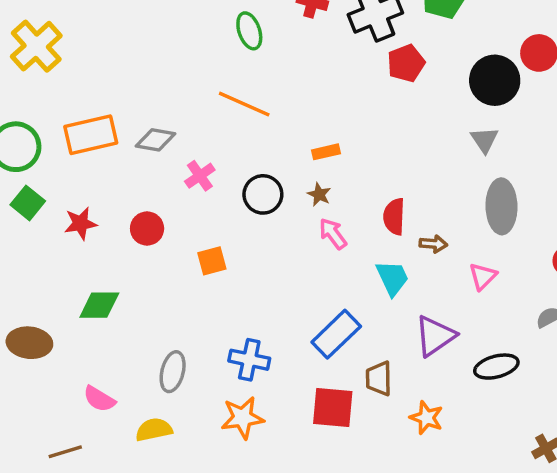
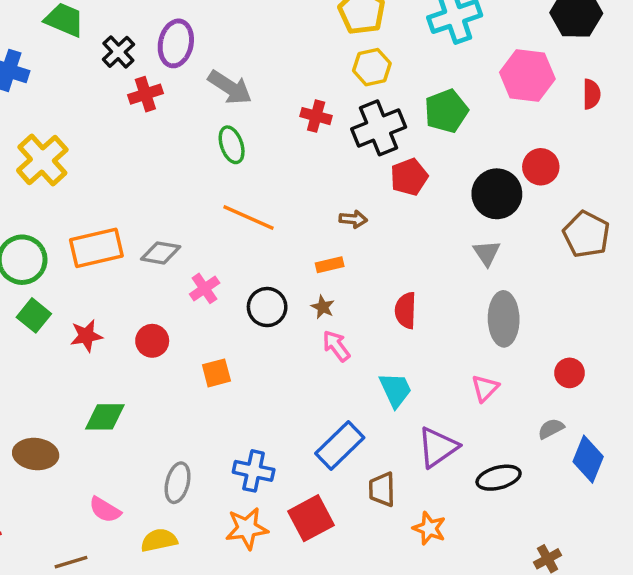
green ellipse: (249, 31) -> (232, 145), moved
red semicircle: (394, 217) -> (406, 310), moved
brown arrow: (433, 244) -> (353, 219), moved
red square: (333, 407) -> (311, 518), moved, turned -33

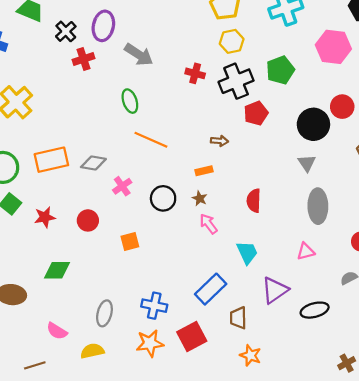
green ellipse: (232, 145) -> (130, 101), moved
pink triangle: (485, 388) -> (306, 251), turned 30
orange star: (429, 528) -> (250, 355), moved

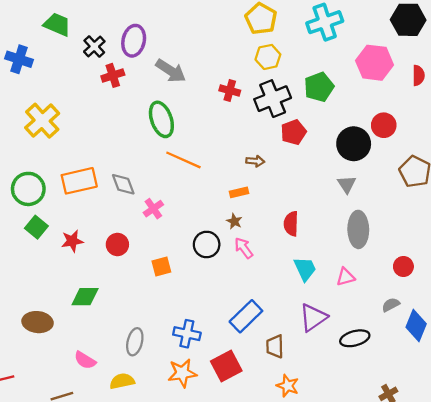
green ellipse: (130, 101) -> (161, 119), size x1.4
gray diamond: (93, 163) -> (123, 184), turned 60
black circle: (163, 198) -> (207, 244), moved
cyan trapezoid: (247, 253) -> (305, 269), moved

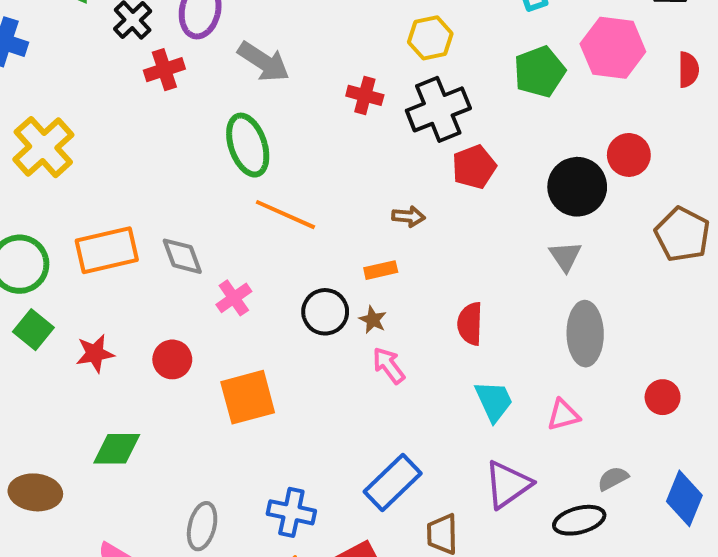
green pentagon: (319, 87) -> (540, 72), moved
black circle: (207, 244) -> (325, 312), moved
orange square: (161, 266) -> (248, 397), size x1.6
gray semicircle: (391, 305) -> (613, 479), moved

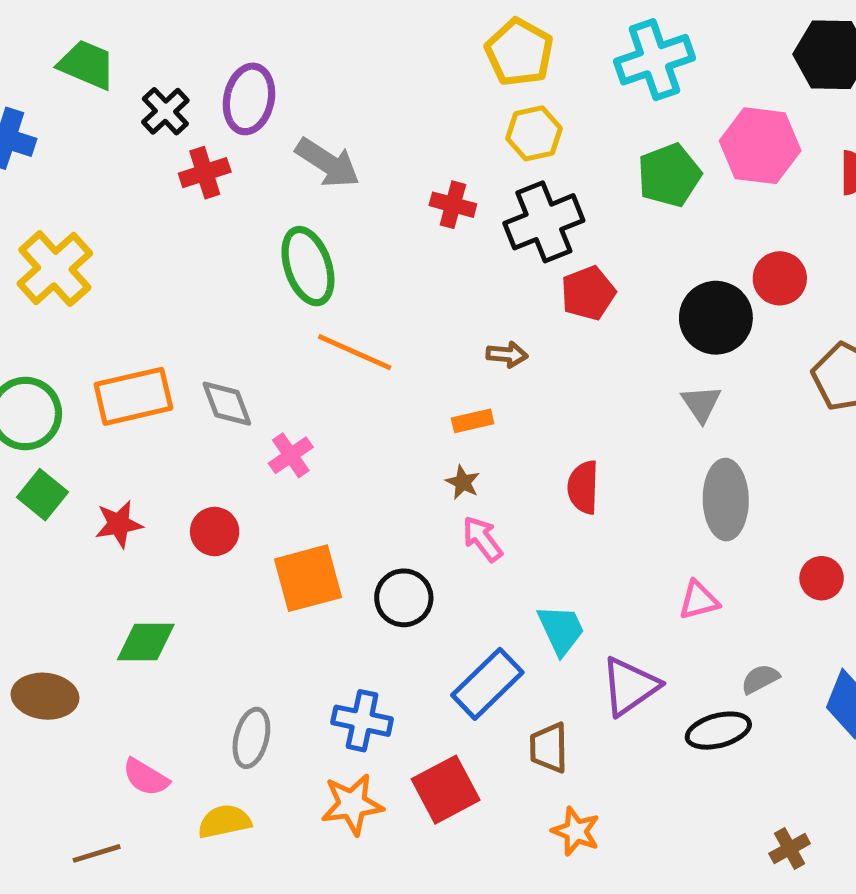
black circle: (325, 312) -> (404, 598), moved
cyan trapezoid: (494, 401) -> (561, 630), moved

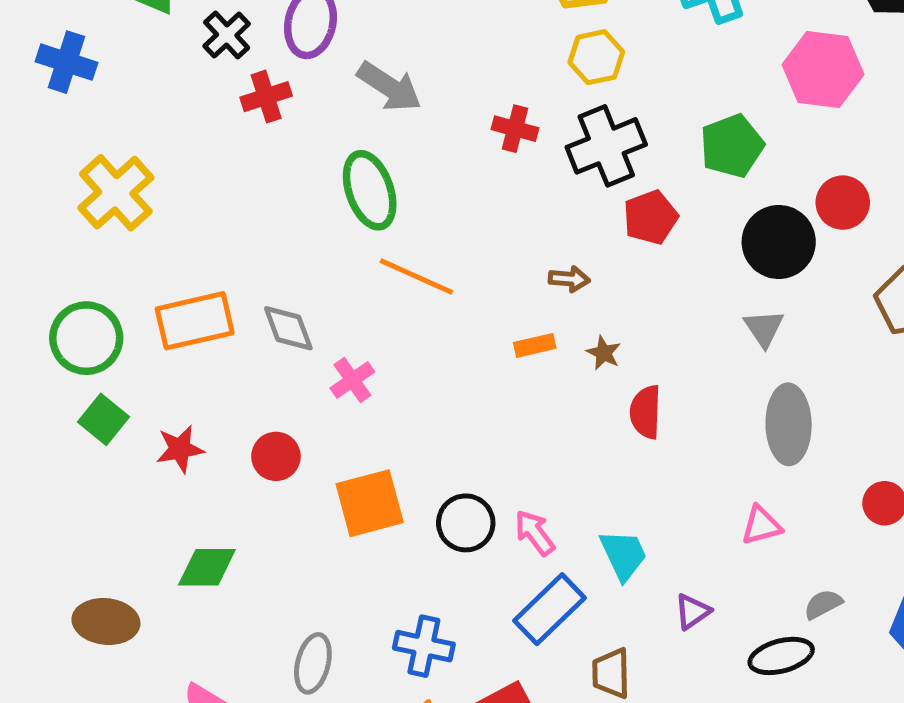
green pentagon: (669, 175) -> (732, 146), moved
brown star: (463, 482) -> (604, 353), moved
pink arrow: (482, 539) -> (535, 533), moved
purple triangle: (630, 686) -> (692, 612), size x0.6

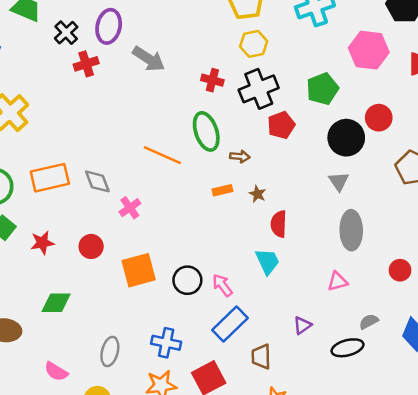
green ellipse: (370, 190) -> (206, 131), moved
cyan trapezoid: (623, 555) -> (267, 261), moved

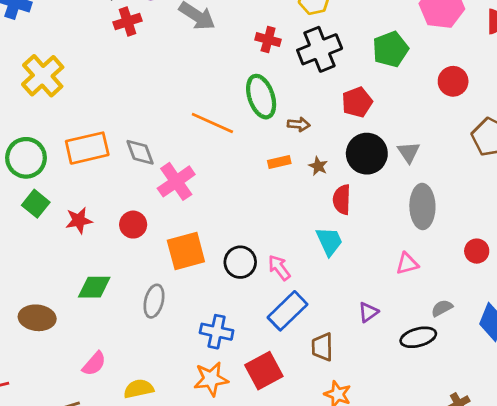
red pentagon: (281, 125) -> (357, 102), moved
black circle: (346, 138) -> (367, 154), moved
pink cross: (130, 208) -> (176, 181), size x1.5
gray ellipse: (110, 352) -> (154, 301), moved
pink semicircle: (56, 372) -> (94, 364), turned -80

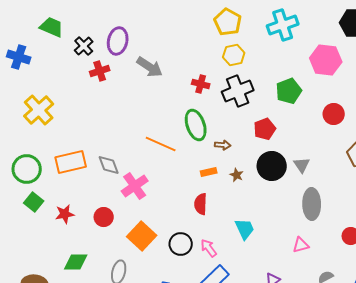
red semicircle: (342, 200) -> (201, 204), moved
orange square: (186, 251) -> (142, 236), turned -32

